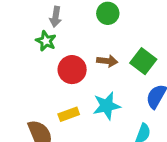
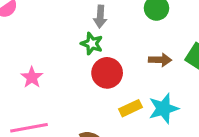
red circle: (72, 70) -> (107, 73), moved
yellow rectangle: (69, 114) -> (130, 108), moved

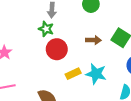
cyan star: (163, 108) -> (96, 74), turned 30

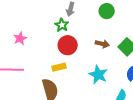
yellow rectangle: (73, 74) -> (59, 67), moved

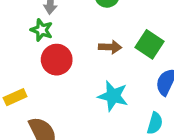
yellow rectangle: (59, 67) -> (15, 97), moved

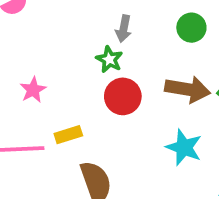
brown arrow: (110, 47) -> (188, 89), size x1.6

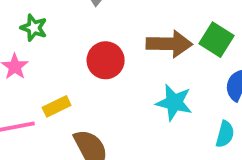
green star: (109, 59) -> (34, 28), moved

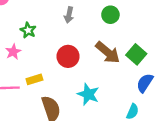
brown arrow: (169, 44) -> (108, 52), turned 30
cyan star: (174, 102) -> (88, 94), moved

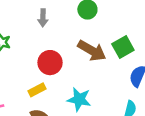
green square: (136, 54) -> (123, 47), turned 30
yellow rectangle: (34, 79) -> (37, 90), moved

